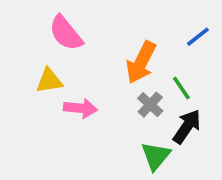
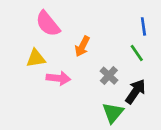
blue line: (198, 37) -> (143, 26), turned -60
orange arrow: (141, 62) -> (82, 46), moved, size x0.7
green line: (181, 88) -> (137, 53), moved

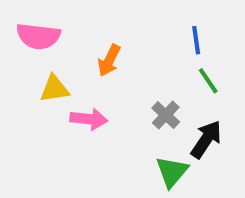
pink semicircle: (48, 24) -> (38, 36), moved, turned -44
blue line: (143, 26) -> (196, 40), moved
orange arrow: (82, 46) -> (109, 60), moved

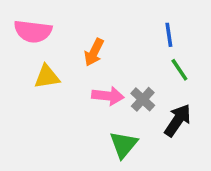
pink arrow: (89, 119) -> (108, 96), moved
green triangle: (172, 172) -> (124, 145), moved

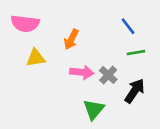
blue line: (169, 35) -> (128, 26), turned -30
green line: (179, 70) -> (136, 53), turned -66

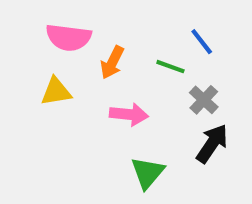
pink semicircle: (25, 24) -> (69, 37), moved
green line: (136, 53) -> (170, 67), moved, turned 30
gray cross: (108, 75) -> (204, 100), moved

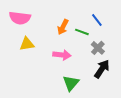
pink semicircle: (69, 37) -> (20, 18), moved
orange arrow: (112, 62) -> (63, 27), moved

